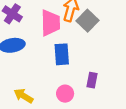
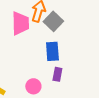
blue rectangle: (62, 54) -> (52, 51), moved

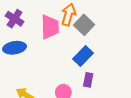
blue rectangle: (52, 51) -> (83, 56), turned 48

